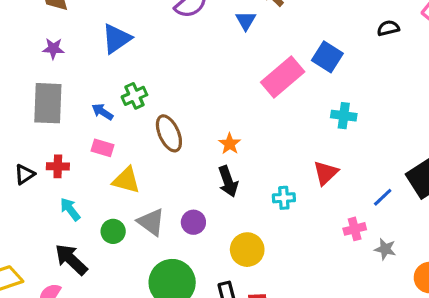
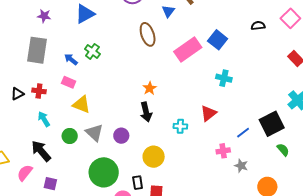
green cross: (134, 96) -> (92, 51), turned -35
brown ellipse: (169, 133) -> (148, 34), moved

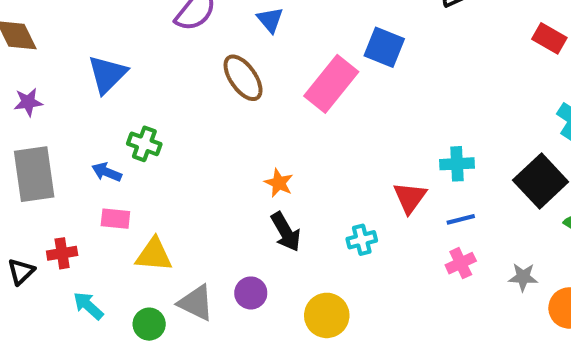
cyan cross: (224, 78) -> (457, 164), moved
blue line: (243, 133) -> (461, 219), moved, turned 40
gray star: (241, 166) -> (523, 277), moved

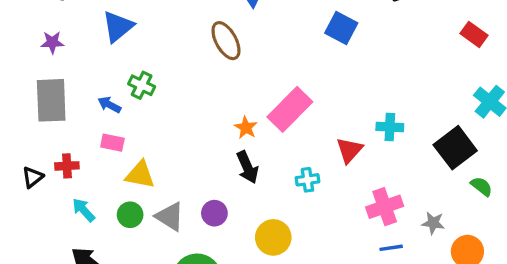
pink rectangle: (331, 84) -> (290, 109), moved
blue line: (461, 219) -> (391, 248), moved
pink cross: (461, 263) -> (385, 207), size x1.5
green circle: (149, 324) -> (130, 215), moved

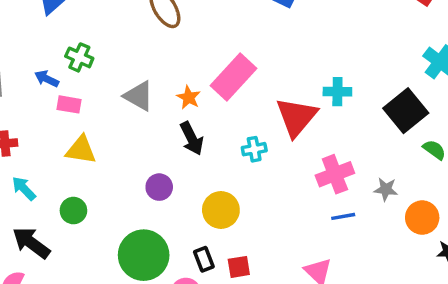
pink rectangle: (112, 143) -> (69, 104), moved
red triangle: (349, 150) -> (296, 117), size x1.5
green circle: (130, 215) -> (73, 211), moved
gray triangle: (170, 217) -> (139, 96), moved

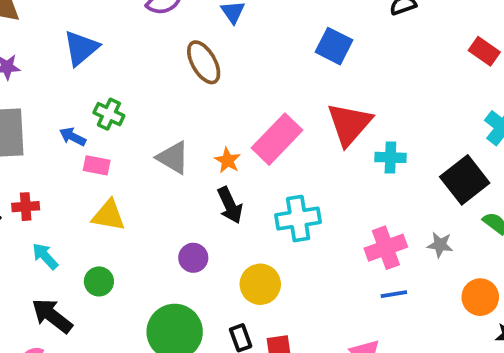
red triangle: (296, 117) -> (349, 124), moved
cyan cross: (254, 149) -> (298, 219), size x1.6
gray star: (386, 189) -> (440, 245), moved

